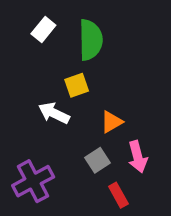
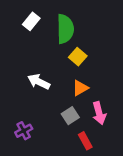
yellow square: (77, 85) -> (78, 57), moved, turned -30
purple cross: (33, 181) -> (24, 131), size x0.6

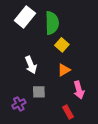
white rectangle: (31, 21) -> (25, 17), size x1.5
white arrow: (39, 82) -> (31, 65), turned -138
gray square: (70, 116) -> (39, 92), moved, turned 32

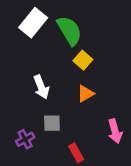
green semicircle: (52, 23) -> (69, 31), turned -30
pink arrow: (79, 90) -> (115, 131), moved
red rectangle: (68, 112) -> (76, 153), moved

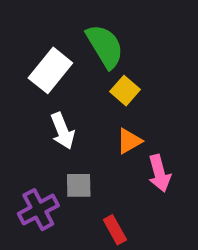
white rectangle: (33, 23) -> (50, 70), moved
pink arrow: (115, 131) -> (159, 173), moved
purple cross: (25, 139) -> (38, 210), size x1.4

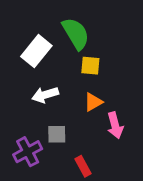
yellow square: (125, 91) -> (90, 66), turned -36
white arrow: (63, 131) -> (45, 95), turned 95

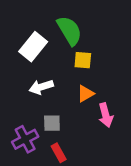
red rectangle: (83, 166) -> (59, 153), moved

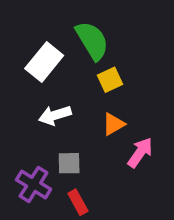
yellow square: (83, 60) -> (110, 80), turned -30
pink arrow: (106, 115) -> (140, 153), turned -130
purple cross: (25, 139) -> (34, 184), turned -30

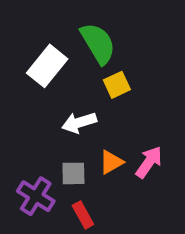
white arrow: (55, 115) -> (79, 123), moved
orange triangle: (113, 124) -> (111, 162), moved

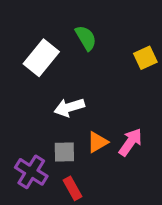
green semicircle: (98, 43) -> (86, 38), size x0.7
yellow square: (117, 85) -> (145, 58), moved

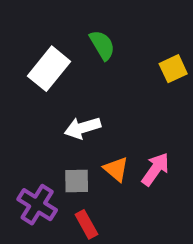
orange triangle: (97, 142) -> (116, 169), turned -50

